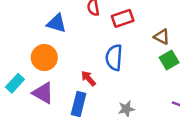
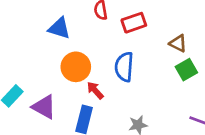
orange circle: (44, 58) -> (76, 67), moved

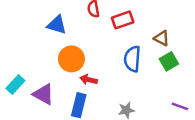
blue semicircle: (124, 67) -> (132, 59), moved
red arrow: (95, 90) -> (89, 80), turned -35

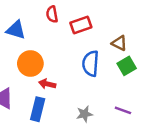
purple line: (180, 106) -> (123, 110), moved

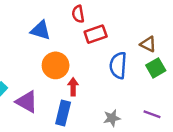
red rectangle: (81, 25) -> (96, 34), moved
red arrow: (47, 84) -> (73, 87), turned 77

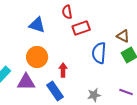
orange circle: (56, 65) -> (37, 57), moved
purple triangle: (27, 102) -> (26, 82), turned -30
blue rectangle: (63, 113) -> (55, 91), turned -48

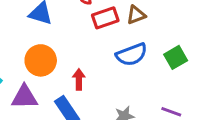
brown triangle: (123, 36) -> (136, 15), moved, turned -48
blue semicircle: (99, 53) -> (132, 55), turned -115

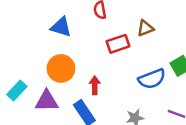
red rectangle: (105, 18) -> (118, 44), moved
blue semicircle: (132, 55) -> (152, 79), moved

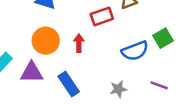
red arrow: (95, 85) -> (79, 43), moved

